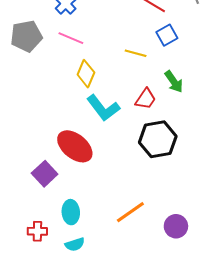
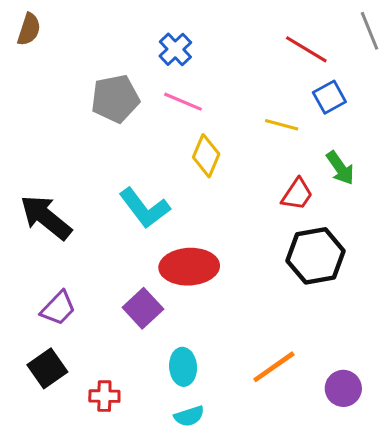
cyan L-shape: (103, 108) -> (144, 208), moved
red ellipse: (75, 146) -> (189, 267), turned -42
red cross: (37, 231) -> (104, 396), moved

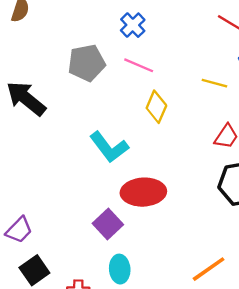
black arrow: (46, 217) -> (26, 98), moved
purple trapezoid: (58, 308) -> (19, 230), moved
cyan ellipse: (183, 367) -> (120, 269), moved

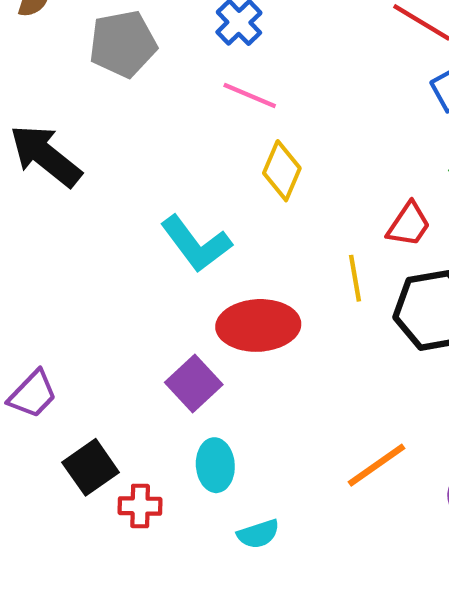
gray pentagon: (87, 63) -> (123, 44), moved
yellow line: (214, 83) -> (355, 278), moved, turned 65
black square: (34, 270) -> (91, 467), moved

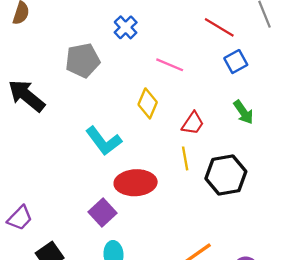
gray pentagon: (123, 44) -> (83, 60), moved
pink line: (250, 95) -> (170, 65), moved
red trapezoid: (409, 224) -> (193, 123), moved

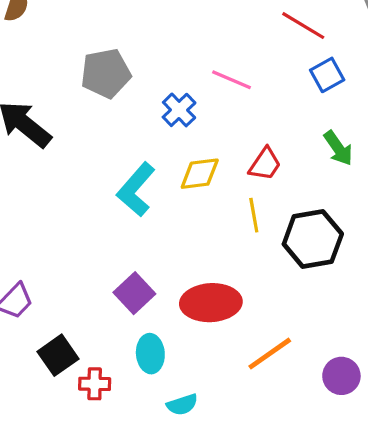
blue cross: (126, 27) -> (179, 110), moved
yellow diamond: (148, 103) -> (200, 174), moved, turned 60
cyan L-shape: (104, 141) -> (136, 190), turned 78
red ellipse: (136, 183) -> (211, 303), moved

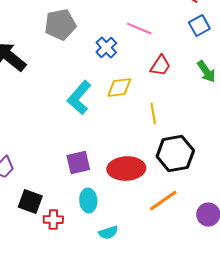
red trapezoid: (265, 164) -> (160, 66), moved
black hexagon: (313, 239) -> (175, 154), moved
purple square: (134, 293) -> (78, 163), turned 30
black square: (58, 355) -> (30, 202), turned -35

